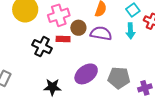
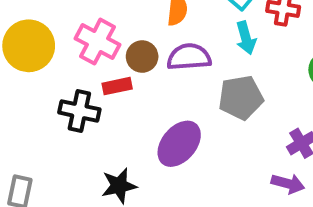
pink cross: (59, 15) -> (97, 42), turned -30
gray pentagon: (119, 78) -> (241, 98), moved

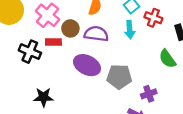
gray pentagon: (241, 98) -> (119, 77), moved
purple ellipse: (179, 144) -> (87, 65), moved, turned 65

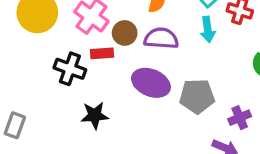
black star: (43, 97) -> (95, 115), moved

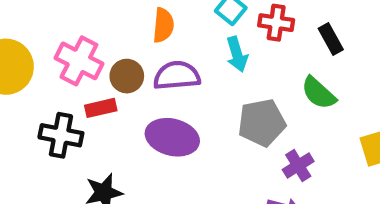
gray pentagon: (197, 96) -> (262, 123), moved

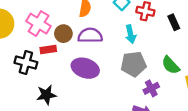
cyan arrow: (237, 54) -> (131, 34), moved
green semicircle: (319, 93) -> (171, 65), moved

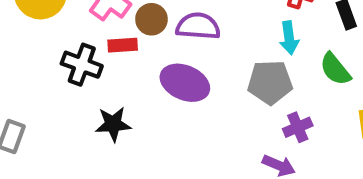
cyan arrow: (131, 34) -> (289, 38), moved
green semicircle: (171, 65) -> (335, 69), moved

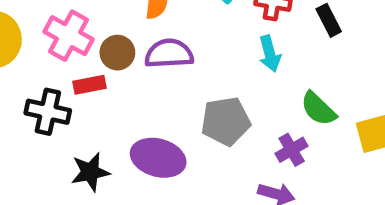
green semicircle: (335, 69) -> (318, 109), moved
gray pentagon: (270, 82) -> (226, 121), moved
purple ellipse: (185, 83) -> (158, 158), moved

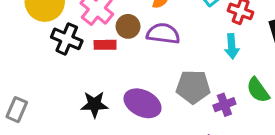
black cross: (48, 112) -> (67, 39), moved
purple cross: (292, 150) -> (224, 105), moved

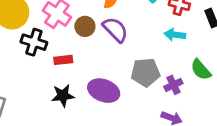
purple semicircle: (163, 34) -> (115, 30), turned 44
red rectangle: (105, 45) -> (63, 60), moved
cyan arrow: (232, 46) -> (175, 35), turned 108

